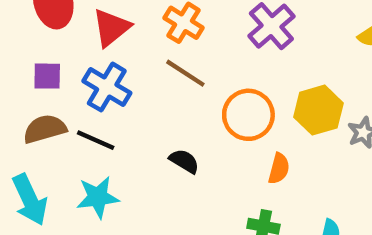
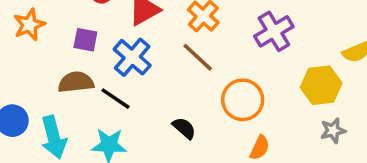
yellow hexagon: (318, 110) -> (321, 85), moved

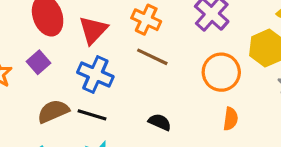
purple square: (85, 40) -> (39, 62), moved, turned -35
orange circle: (243, 100) -> (221, 72), moved

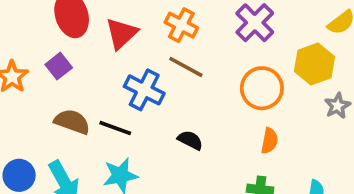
blue cross: (95, 74) -> (144, 90), moved
brown semicircle: (53, 111) -> (72, 122), turned 40

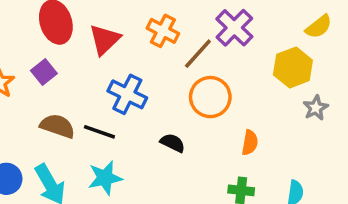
brown line: (186, 67) -> (198, 54), moved, turned -76
orange circle: (262, 88) -> (210, 97), moved

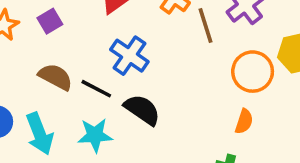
brown line: (198, 54) -> (206, 25), turned -68
orange circle: (210, 97) -> (253, 72), moved
black semicircle: (173, 143) -> (142, 110), moved, size x1.5

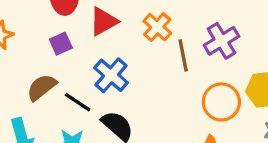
purple square: (50, 21) -> (61, 44), moved
brown semicircle: (55, 77) -> (42, 87), turned -72

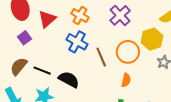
brown line: (183, 55) -> (101, 57), moved
blue cross: (111, 75) -> (77, 42), moved

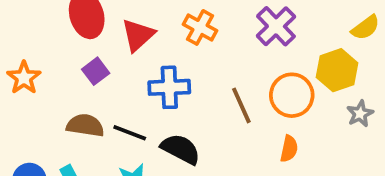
blue cross: (77, 42) -> (169, 87), moved, turned -30
brown semicircle: (19, 66) -> (85, 125), turned 60

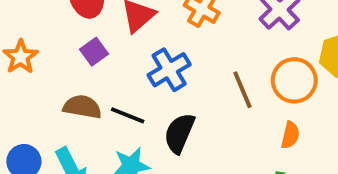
blue cross: (169, 87) -> (169, 70), turned -30
black semicircle: (181, 149) -> (179, 133), turned -96

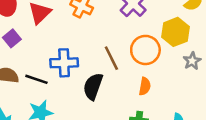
blue cross: (169, 70) -> (64, 63), moved, turned 32
black semicircle: (179, 133) -> (93, 86), moved

